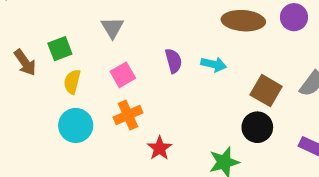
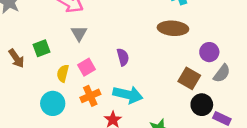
purple circle: (294, 17) -> (209, 52), moved
cyan arrow: (214, 64) -> (128, 95), moved, size x1.6
yellow semicircle: (72, 82) -> (63, 73), moved
black circle: (257, 127) -> (202, 105), moved

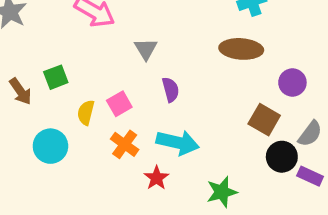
gray triangle: (79, 33) -> (146, 49), moved
gray semicircle: (222, 73) -> (310, 134), moved
orange cross: (90, 96) -> (125, 144), turned -30
cyan circle: (53, 103) -> (50, 146), moved

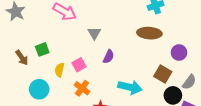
purple semicircle: (171, 90) -> (109, 57), turned 40
cyan arrow: (178, 143) -> (130, 87), moved

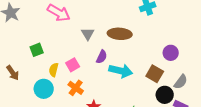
brown ellipse: (149, 33) -> (120, 34), moved
brown arrow: (22, 58) -> (13, 73), moved
cyan arrow: (130, 87) -> (121, 71), moved
cyan circle: (39, 89) -> (44, 89), moved

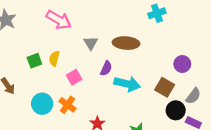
yellow semicircle: (54, 70) -> (54, 58), moved
orange cross: (76, 88) -> (68, 105), moved

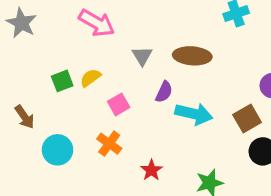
yellow semicircle: (54, 58) -> (90, 78), turned 40
brown square: (165, 87) -> (247, 119), turned 30
cyan circle: (42, 104) -> (57, 150), moved

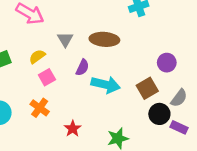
yellow semicircle: (90, 78) -> (37, 56), moved

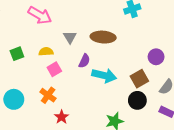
yellow semicircle: (37, 56) -> (46, 52), turned 32
black circle: (159, 114) -> (137, 100), moved
red star: (73, 129) -> (62, 117), moved

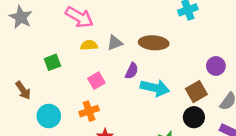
gray triangle: (70, 37) -> (115, 43), turned 40
yellow semicircle: (46, 52) -> (89, 45), moved
orange cross: (48, 95) -> (89, 111), turned 35

